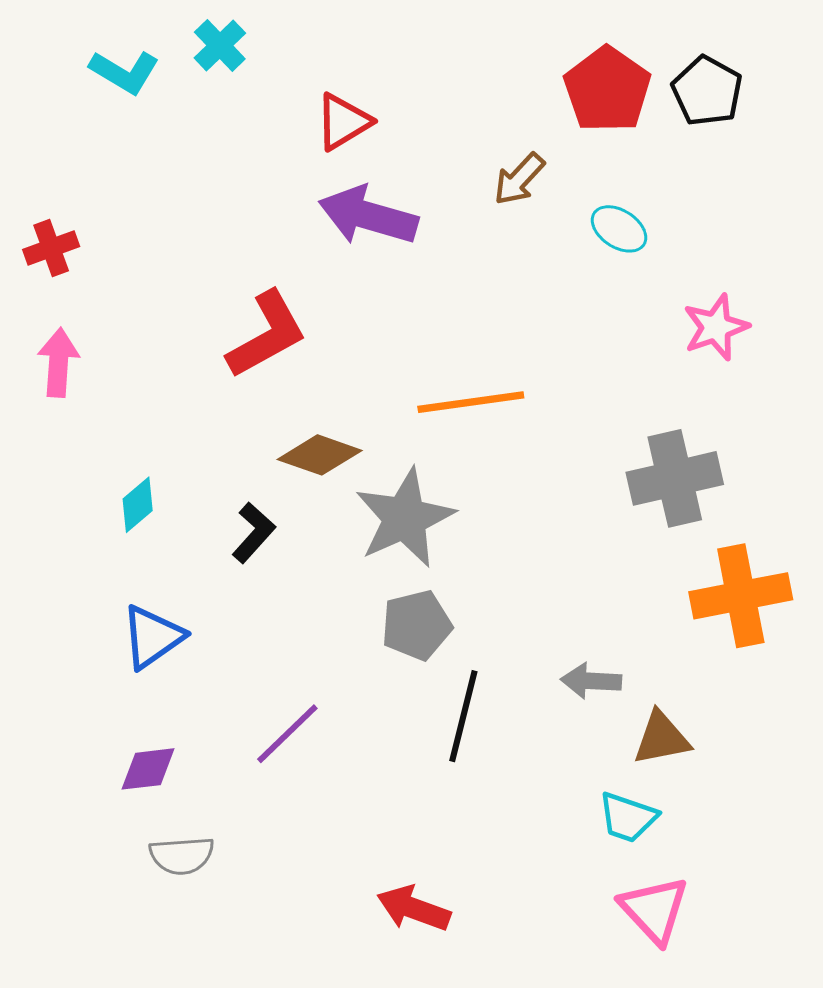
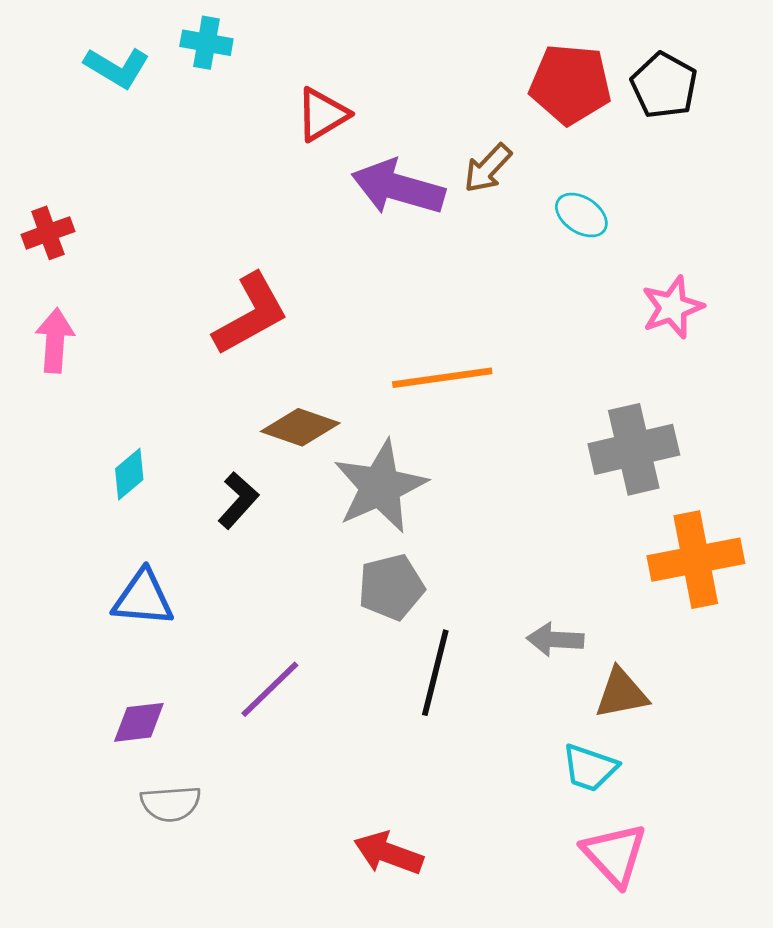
cyan cross: (220, 45) -> (206, 43), turned -36
red pentagon: (607, 90) -> (570, 84), turned -30
purple arrow: (368, 216) -> (398, 187), moved
blue triangle: (152, 637) -> (143, 598), turned 40

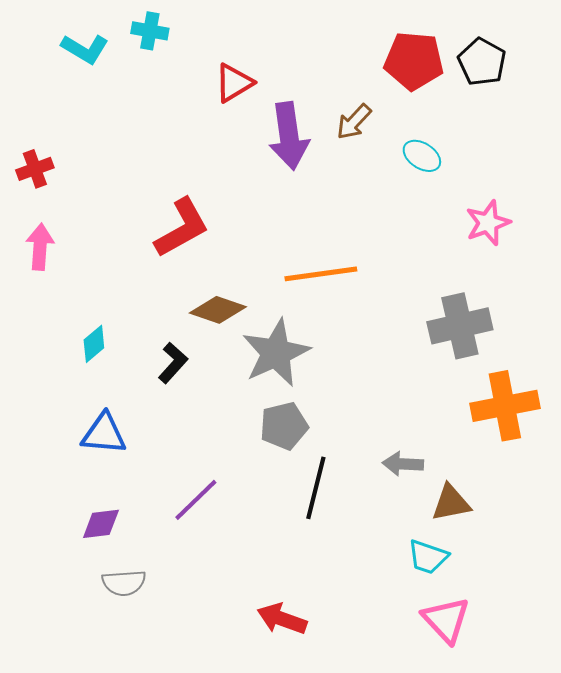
purple arrow: (398, 187) -> (289, 136), turned -114

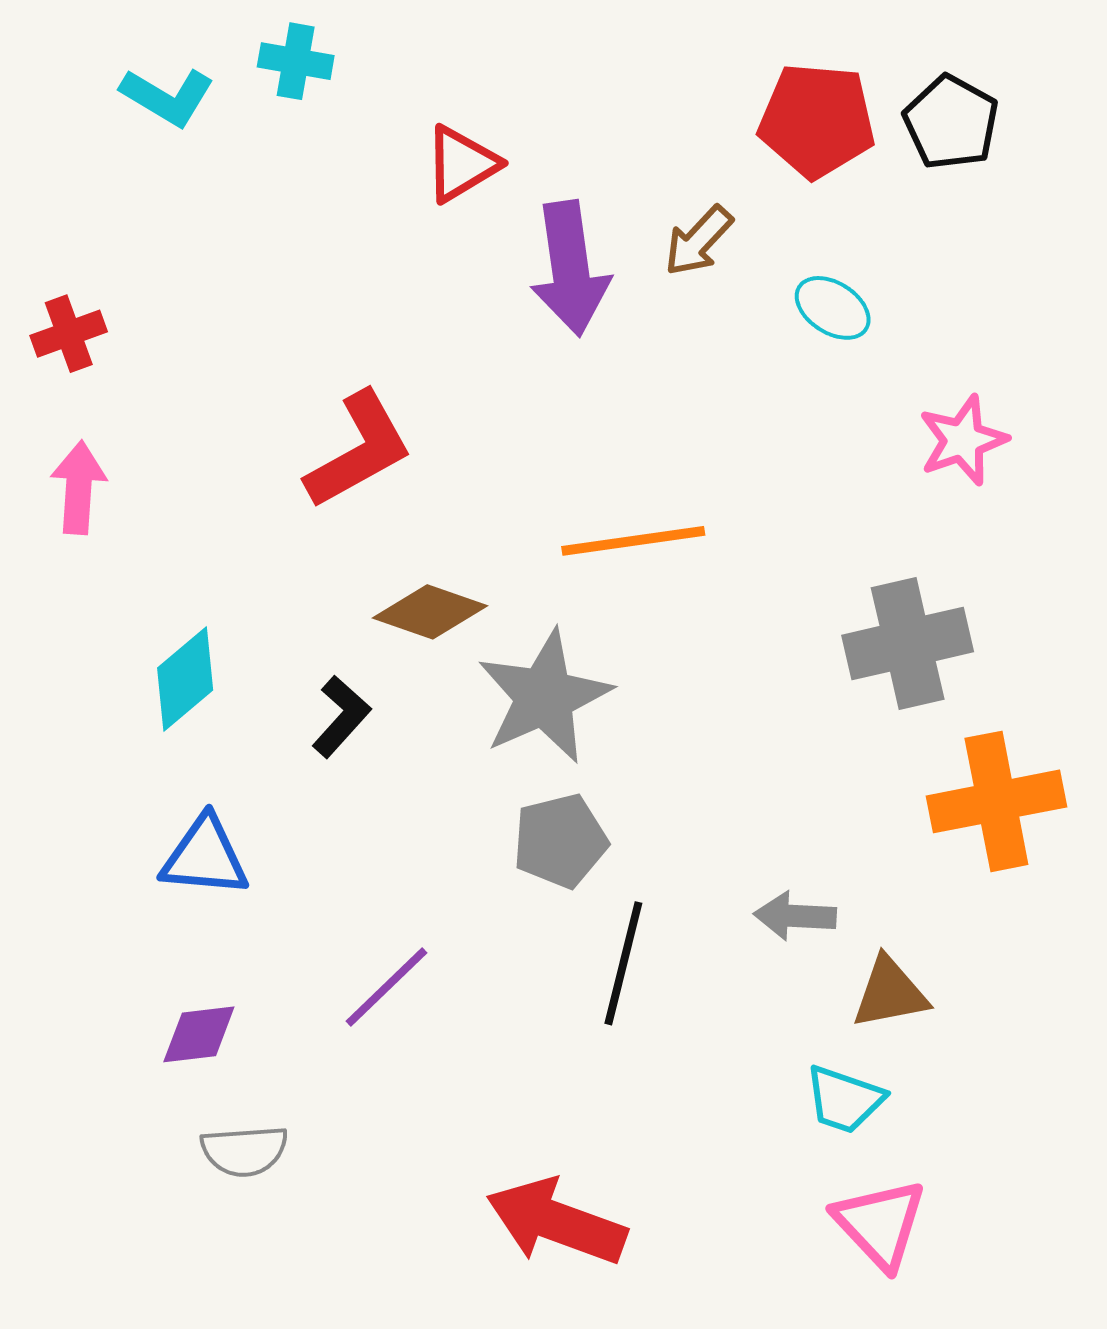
cyan diamond: (94, 344) -> (185, 679), size x1.4
red arrow: (282, 619) -> (556, 1222), size x1.4

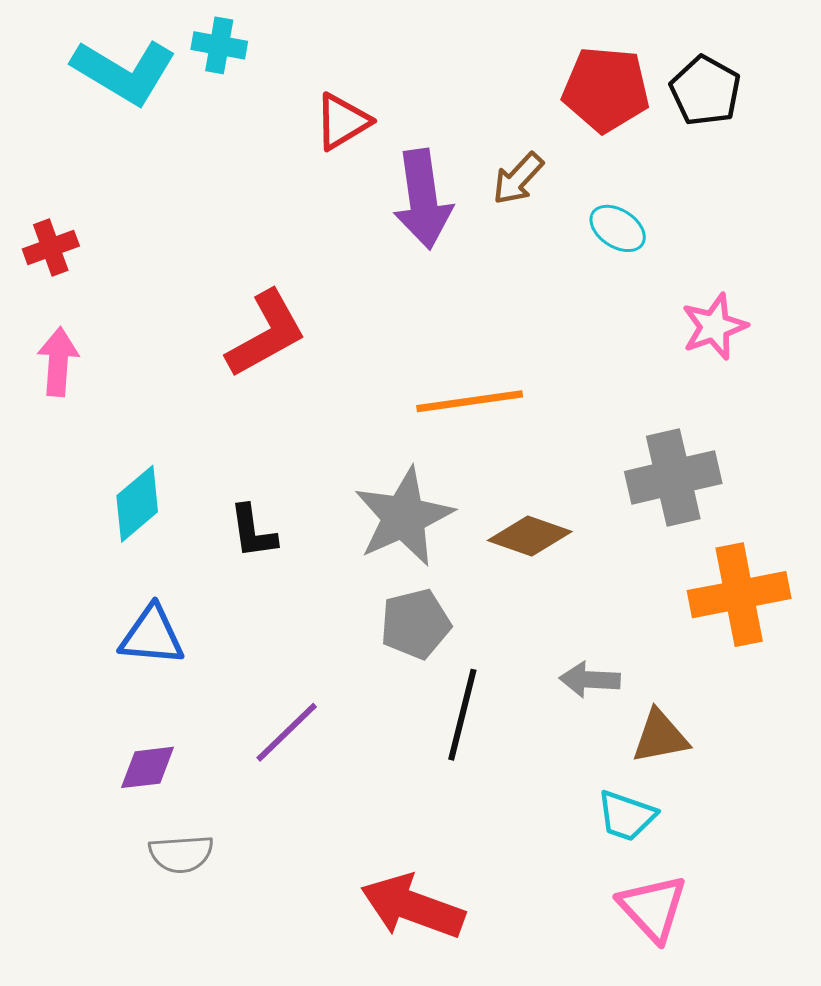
cyan L-shape: (167, 97) -> (124, 72), size x1.5
brown diamond: (430, 612) -> (530, 536), moved
black L-shape: (341, 717) -> (253, 532), turned 130

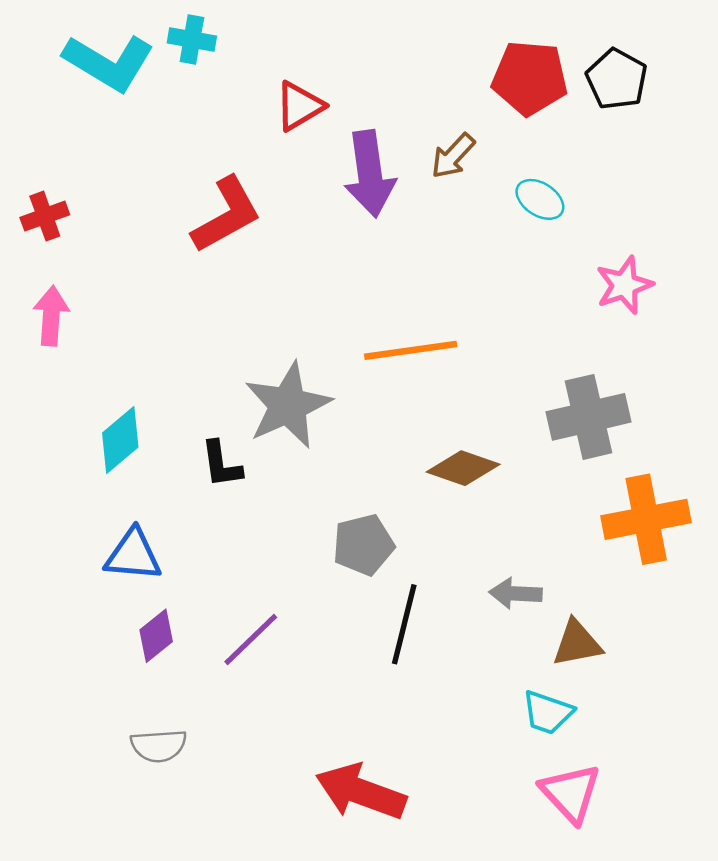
red L-shape: (266, 334) -> (226, 215), moved
gray star: (404, 517) -> (288, 405), moved
purple diamond: (147, 767) -> (156, 636), moved, turned -32

